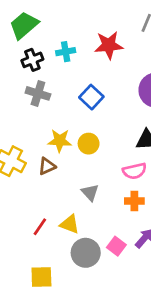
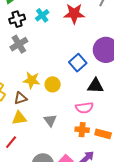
cyan cross: (66, 52) -> (42, 15), turned -32
gray cross: (38, 93) -> (19, 44), turned 36
blue square: (91, 97) -> (78, 63), moved
yellow triangle: (70, 224) -> (19, 118), moved, turned -35

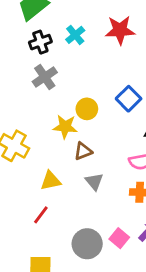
yellow circle: (53, 84) -> (87, 109), moved
brown triangle: (20, 98) -> (83, 151), moved

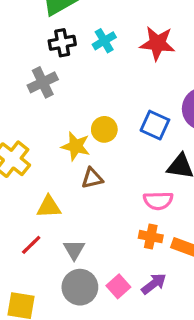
gray cross: (45, 77) -> (43, 82), moved
blue square: (129, 99) -> (155, 125), turned -30
gray triangle: (94, 182) -> (74, 250), moved

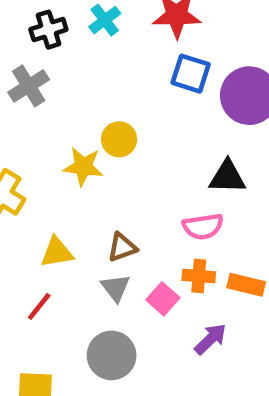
blue square: (155, 125) -> (191, 74), moved
brown triangle: (92, 178) -> (122, 247), moved
gray triangle: (74, 250) -> (116, 288), moved
pink square: (118, 286) -> (163, 299), moved

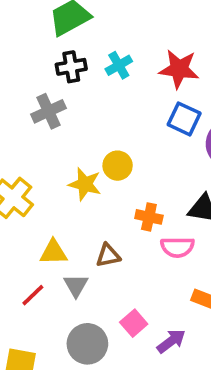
orange cross: (199, 276) -> (149, 217), moved
gray triangle: (116, 288) -> (76, 285), moved
pink square: (163, 299) -> (134, 323), moved

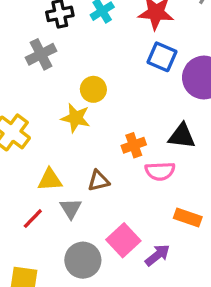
yellow circle: (118, 166) -> (93, 89), moved
orange cross: (149, 217) -> (134, 145), turned -30
pink square: (134, 323) -> (123, 240), size x1.4

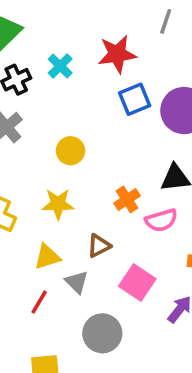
blue square: (162, 57) -> (135, 99), turned -32
yellow star: (76, 118) -> (58, 204), moved
pink square: (123, 240) -> (137, 282), moved

